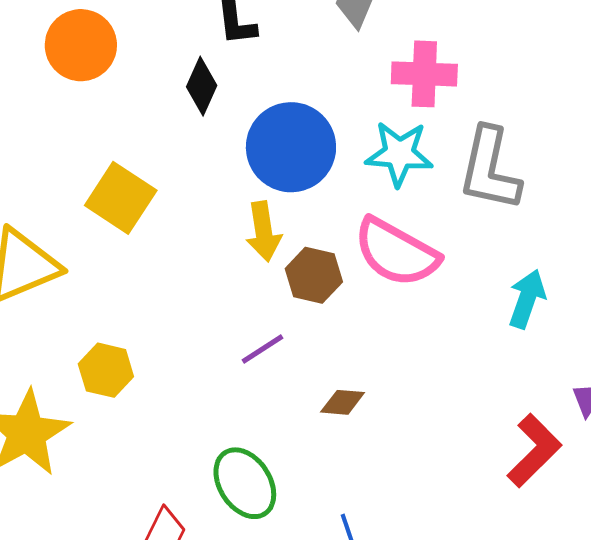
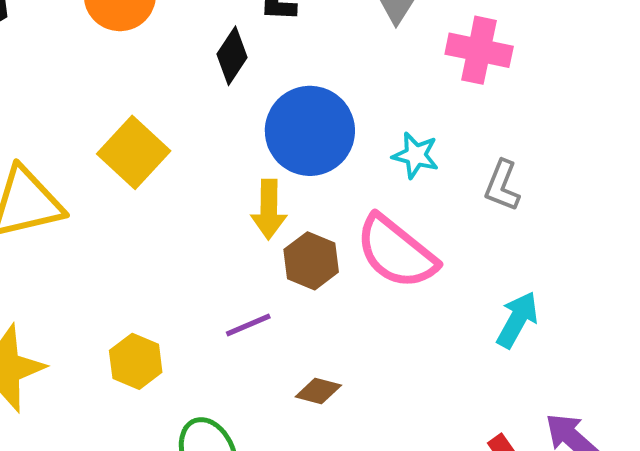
pink cross: (424, 74) -> (479, 50), moved
cyan star: (399, 154) -> (416, 155), size x0.7
gray L-shape: (490, 169) -> (502, 186), size x0.6
yellow hexagon: (106, 370) -> (136, 361), moved

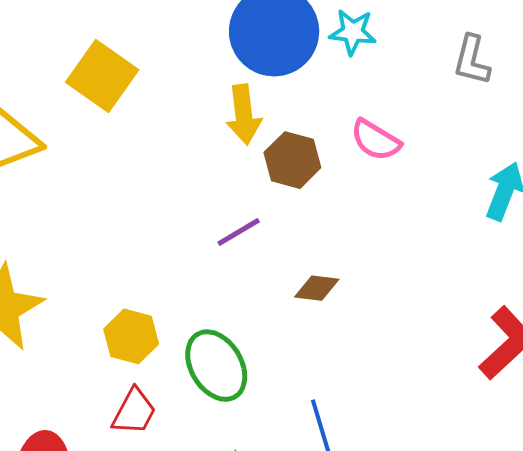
cyan star: (416, 155) -> (353, 32), moved
pink semicircle: (396, 252) -> (376, 140), size x0.6
yellow hexagon: (136, 361) -> (131, 336), moved

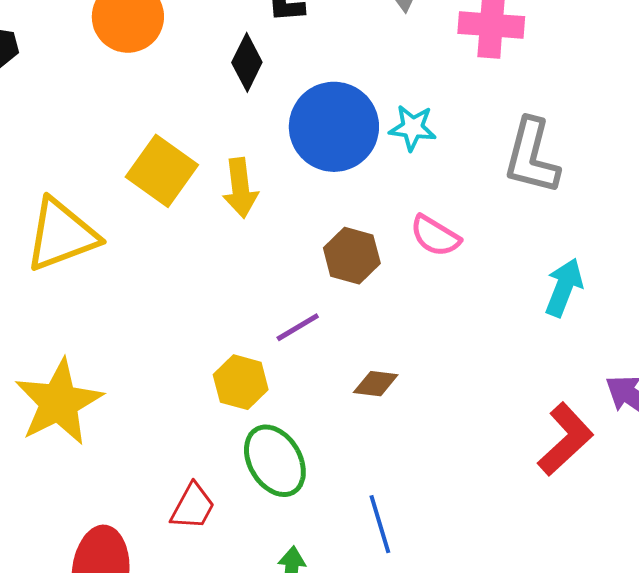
gray L-shape: (472, 60) -> (532, 156), size x1.5
yellow arrow: (244, 115) -> (240, 188), moved
yellow hexagon: (131, 336) -> (241, 382), moved

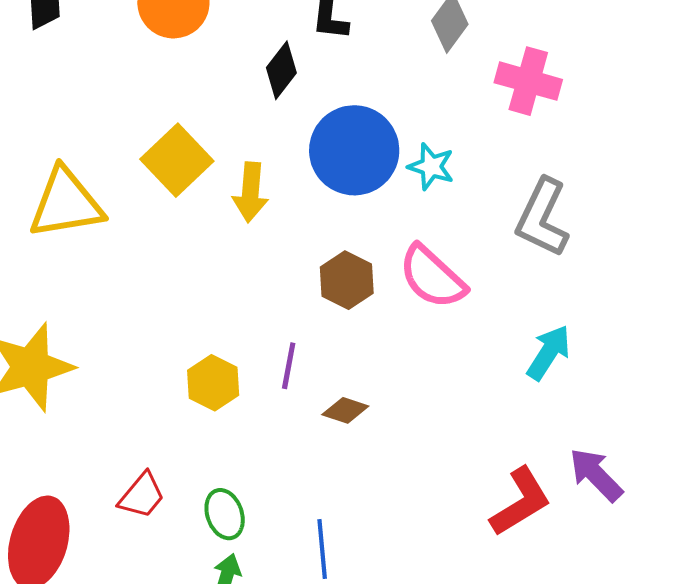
pink semicircle: (435, 236) -> (432, 277), size x1.4
purple line: (298, 327) -> (289, 366), moved, turned -60
green ellipse: (275, 461) -> (225, 514), moved, size x0.7

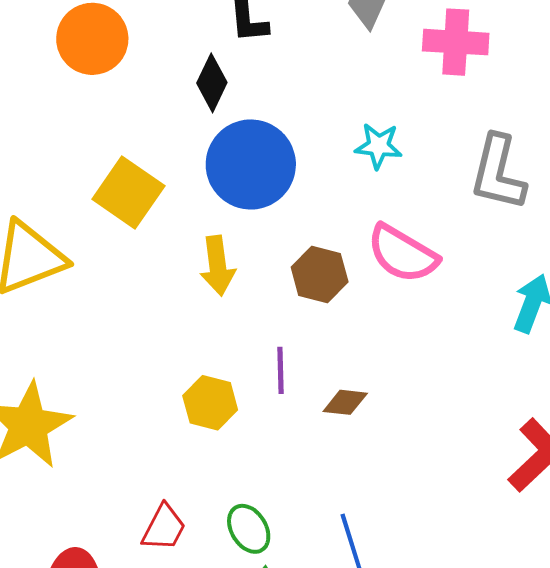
blue circle: (354, 150) -> (251, 164), moved
yellow arrow: (250, 192) -> (218, 266), moved

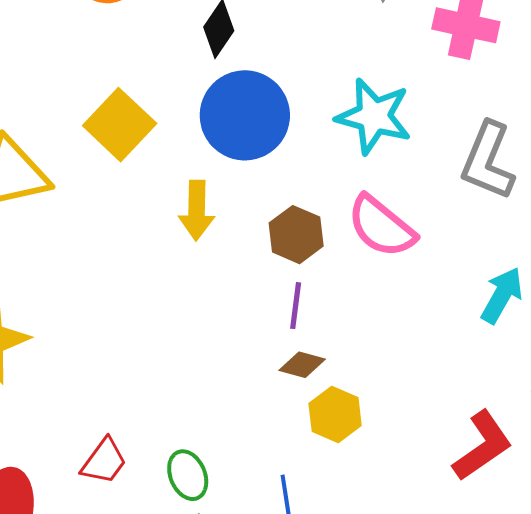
cyan star: (378, 146) -> (374, 116), size x1.6
purple line: (281, 370) -> (296, 306), moved
yellow hexagon: (210, 403) -> (335, 414), moved

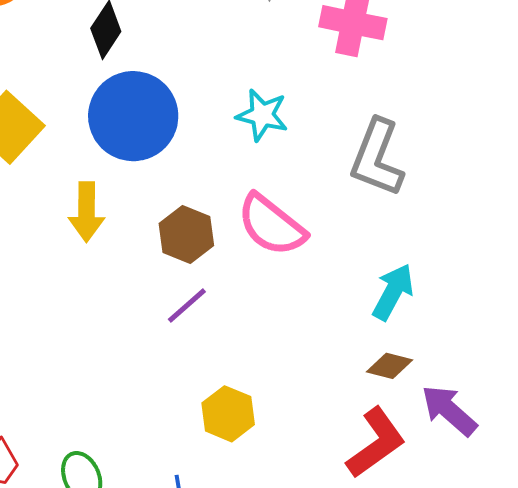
cyan star: (374, 116) -> (262, 115), size x0.7
purple line: (296, 306) -> (187, 305), turned 42
brown diamond: (302, 365) -> (389, 366), moved

